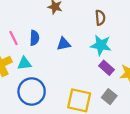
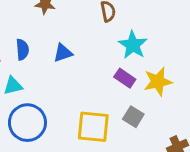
cyan star: (101, 45) -> (133, 45), moved, turned 30

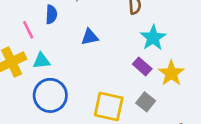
blue semicircle: (22, 50) -> (51, 14), moved
yellow star: (158, 82) -> (171, 73), turned -30

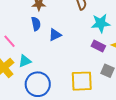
blue semicircle: (51, 14) -> (36, 24), moved
cyan star: (153, 38) -> (101, 23), turned -30

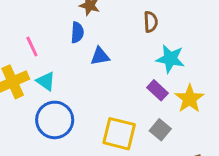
cyan triangle: (25, 61) -> (46, 81), turned 40

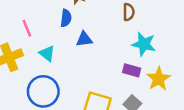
cyan triangle: (46, 81) -> (47, 53), moved
purple rectangle: (157, 90) -> (132, 70), turned -30

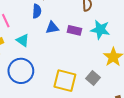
purple rectangle: (132, 70) -> (74, 30), moved

